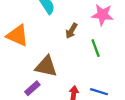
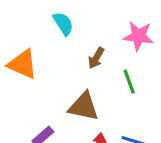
brown triangle: (46, 66) -> (84, 107), moved

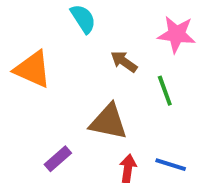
brown arrow: (96, 58) -> (124, 62), turned 95

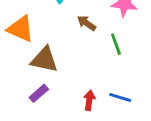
brown triangle: (108, 122) -> (44, 60), moved

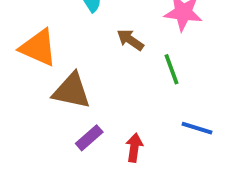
purple rectangle: (39, 93) -> (89, 138), moved
blue line: (120, 97) -> (197, 128), moved

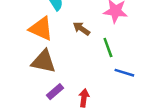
orange triangle: (38, 48) -> (41, 29), moved
blue line: (197, 128) -> (124, 73), moved

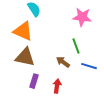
brown arrow: (81, 29) -> (63, 62), moved
purple rectangle: (55, 92) -> (34, 81), turned -32

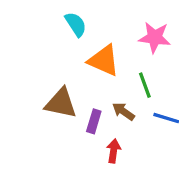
orange triangle: (23, 31) -> (104, 60), moved
purple rectangle: (34, 81) -> (94, 121), moved

